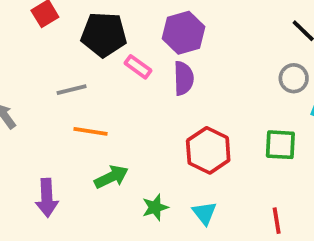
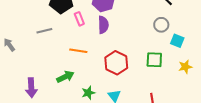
pink rectangle: (138, 67) -> (79, 19), turned 32
orange line: (91, 131) -> (78, 51), moved

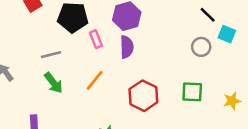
cyan square: (177, 41) -> (227, 34), moved
orange line: (78, 51) -> (95, 80), turned -60
green arrow: (65, 77) -> (53, 83), moved, turned 78

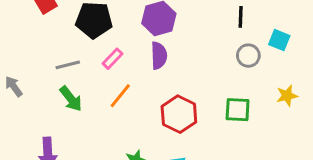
black line: (208, 15) -> (241, 17), moved, turned 48
pink rectangle: (96, 39) -> (113, 59), moved, turned 66
yellow star: (232, 101) -> (287, 96), moved

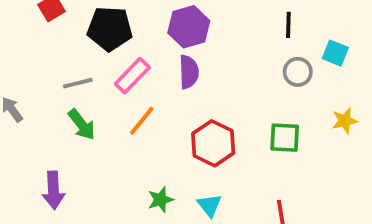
pink rectangle: (113, 59) -> (132, 76), size x1.4

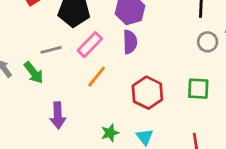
green arrow: (82, 125) -> (34, 73), moved
purple arrow: (53, 190) -> (58, 115), moved

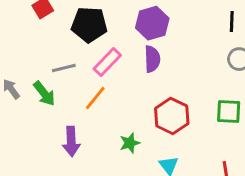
orange line: (97, 77) -> (95, 98), moved
green star: (110, 133) -> (130, 143), moved

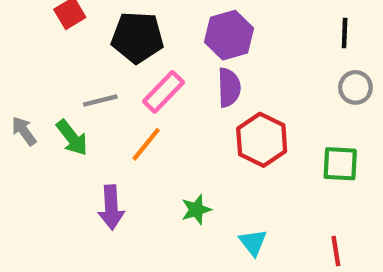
red hexagon: (172, 116) -> (262, 140), moved

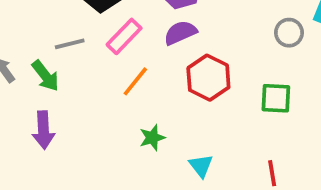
purple semicircle: (229, 87) -> (180, 33), turned -112
orange line: (146, 144) -> (135, 81), moved
purple arrow: (111, 207) -> (44, 130), moved

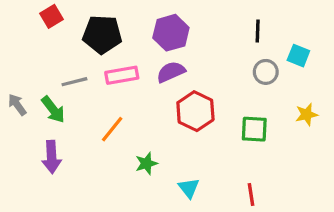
pink rectangle: (124, 36) -> (122, 75), turned 36
orange line: (135, 81) -> (112, 129), moved

